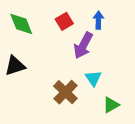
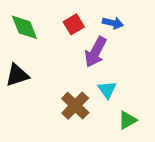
blue arrow: (98, 20) -> (113, 23), turned 102

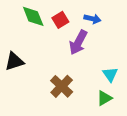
green diamond: (24, 27) -> (33, 16), moved
cyan triangle: (107, 90) -> (110, 74), moved

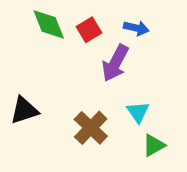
black triangle: (14, 61) -> (24, 110), moved
cyan triangle: (110, 74) -> (138, 112), moved

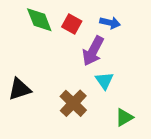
red square: (89, 30) -> (72, 24), turned -30
cyan triangle: (138, 112) -> (104, 81), moved

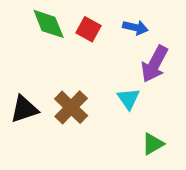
purple arrow: (93, 51) -> (155, 64), moved
brown cross: (73, 103) -> (71, 107), moved

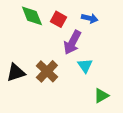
purple arrow: (155, 64) -> (72, 42), moved

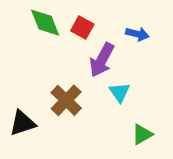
blue arrow: (90, 18) -> (137, 34), moved
black triangle: (16, 73) -> (22, 123), moved

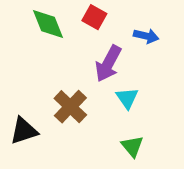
red square: (82, 28) -> (94, 17), moved
green triangle: (142, 134) -> (132, 146), moved, turned -40

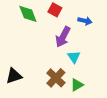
brown cross: (70, 107) -> (56, 78), moved
green triangle: (132, 146) -> (77, 85), turned 40

